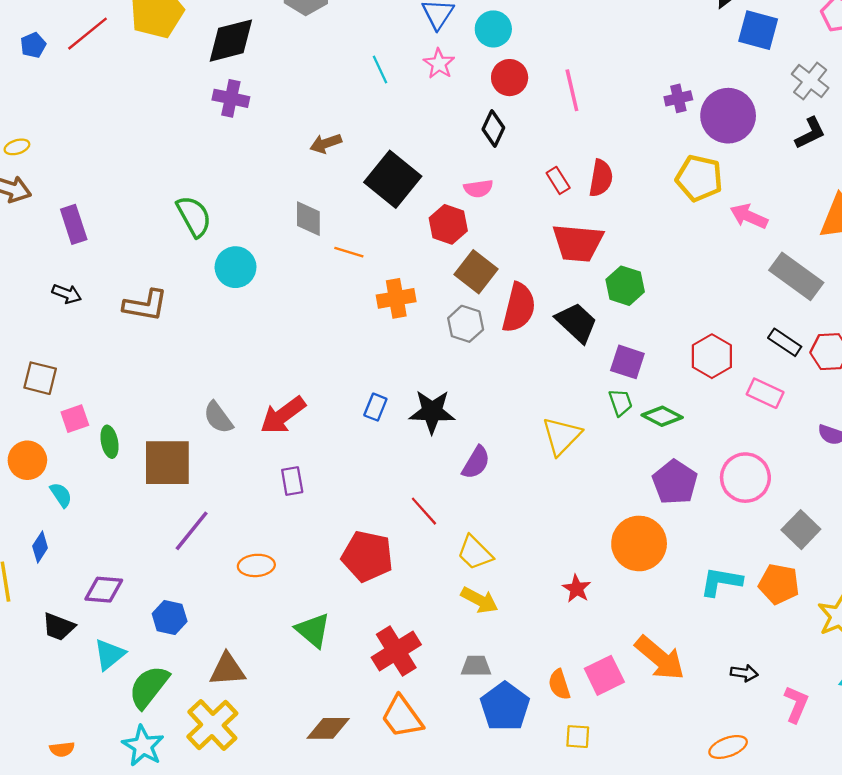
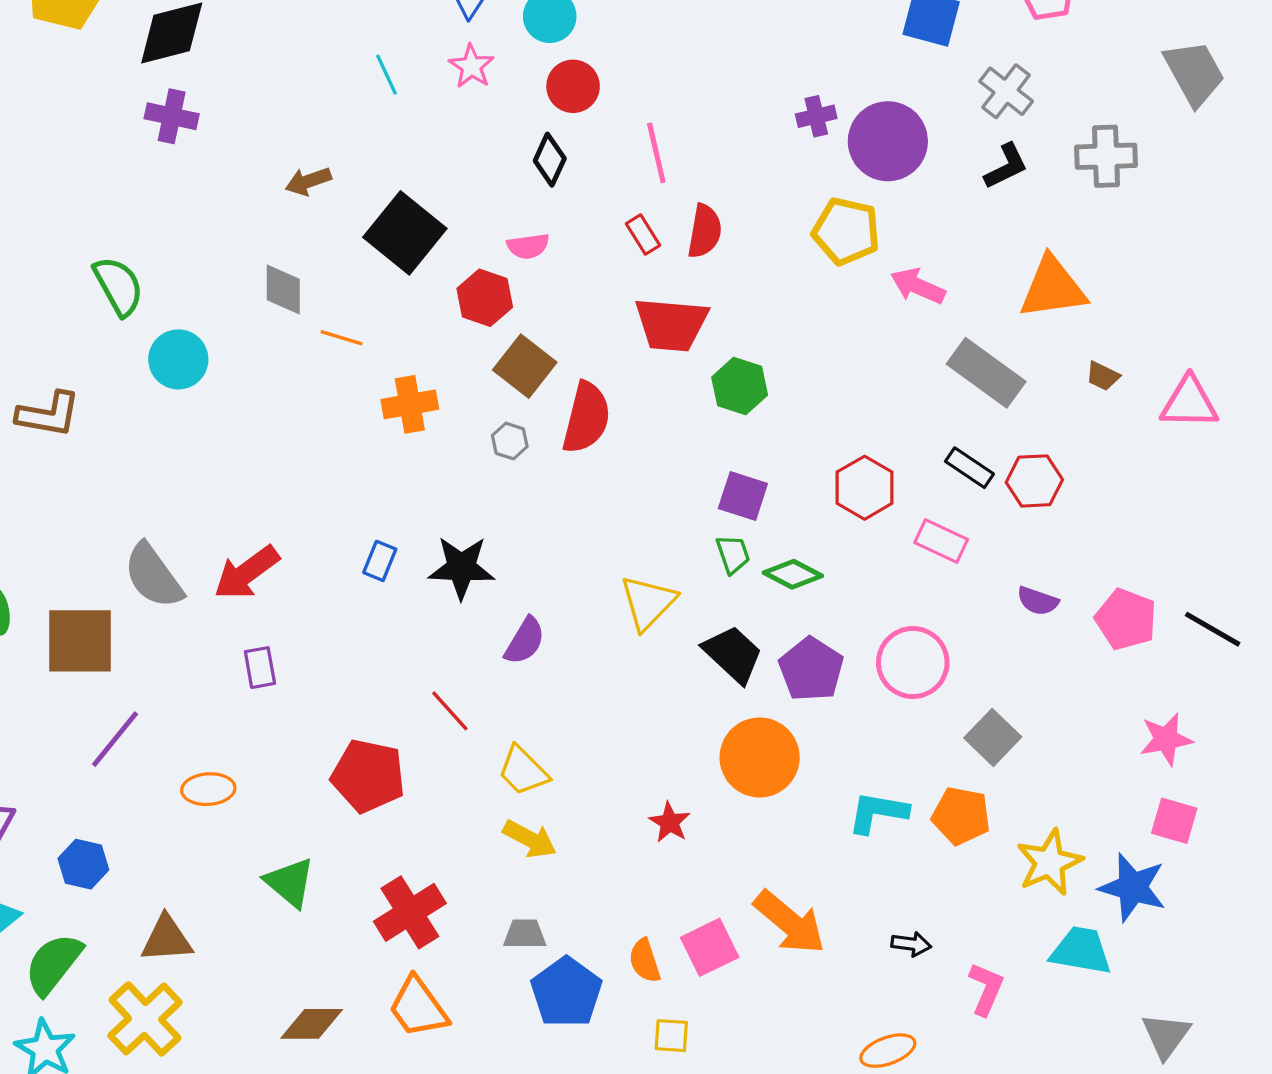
pink line: (572, 90) -> (656, 153), moved
black trapezoid: (577, 323) -> (733, 654), moved
gray hexagon: (466, 324) -> (510, 441), size x0.7
gray semicircle: (218, 417) -> (153, 576), size x1.4

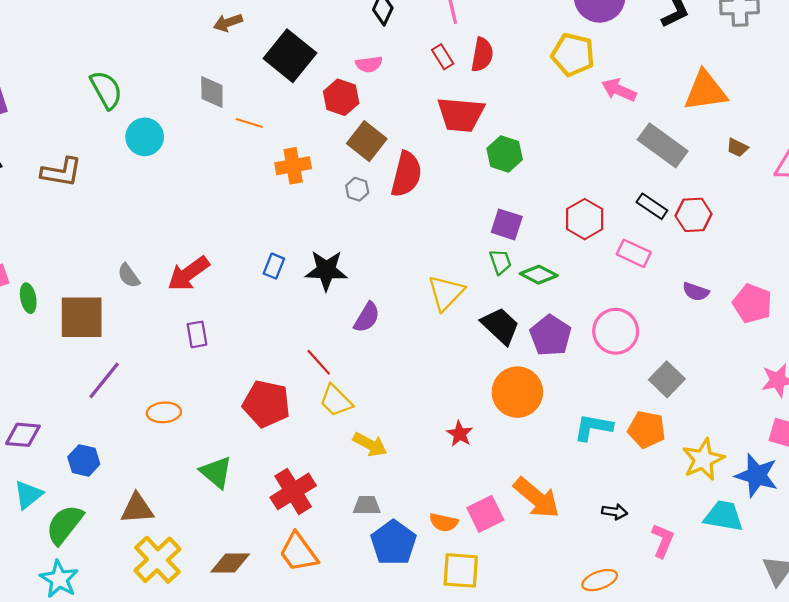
gray semicircle: (153, 576) -> (129, 276), size x0.6
yellow trapezoid: (523, 771) -> (336, 401), moved
orange semicircle: (645, 961) -> (444, 522), turned -60
yellow cross: (145, 1019) -> (157, 560), moved
yellow square: (671, 1036) -> (461, 570), size x1.6

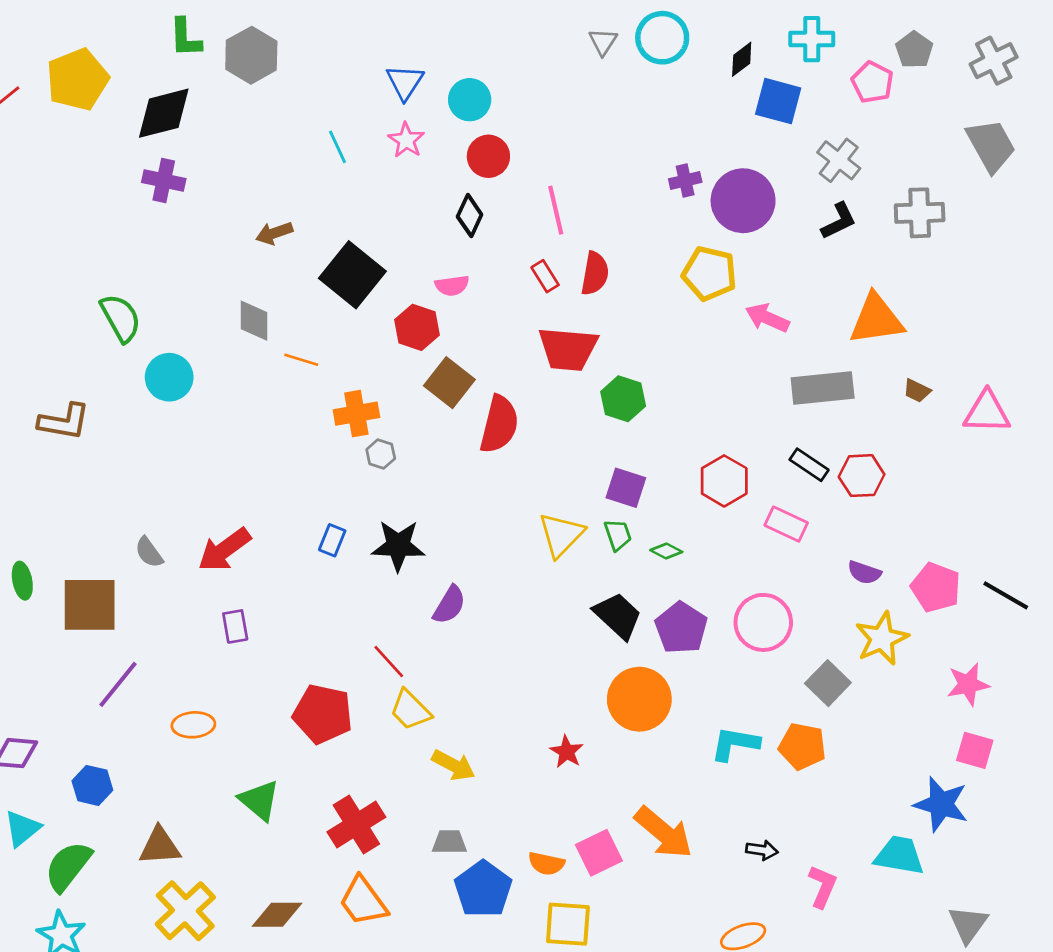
gray rectangle: (663, 145) -> (823, 388), turned -42
gray hexagon: (357, 189) -> (381, 454), moved
green diamond: (539, 275) -> (666, 551), size x0.7
yellow triangle: (446, 293) -> (561, 535), moved
yellow star: (703, 459) -> (882, 639), moved

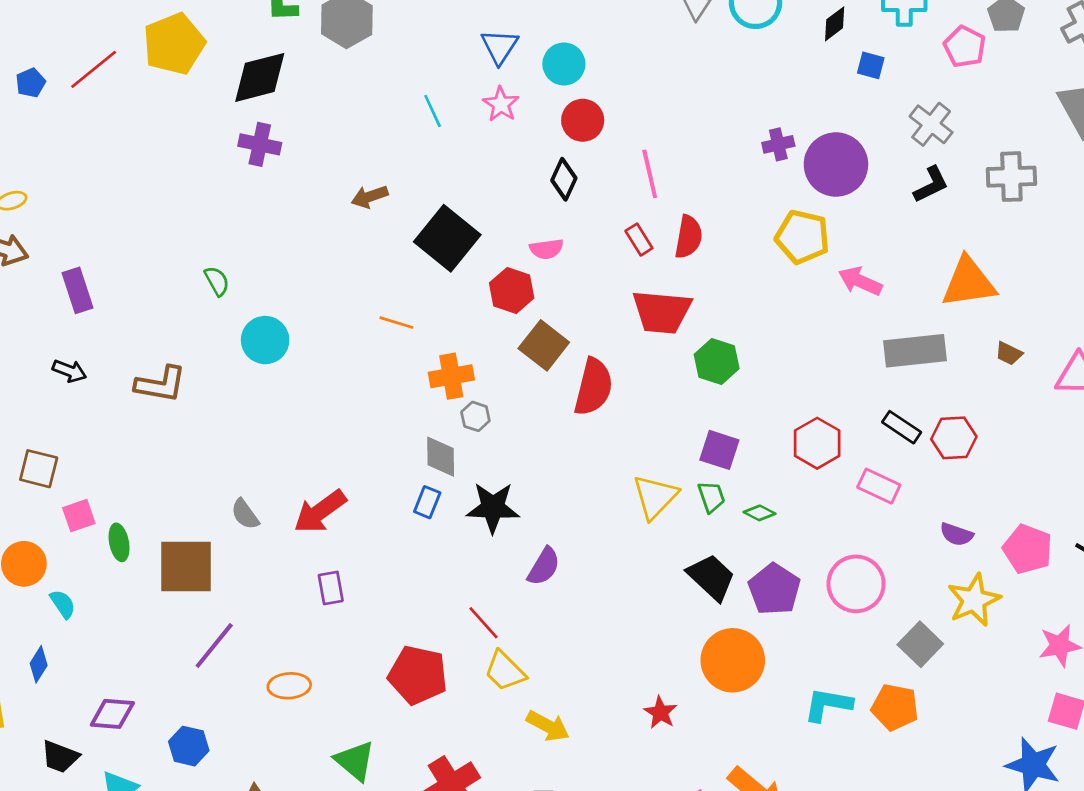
blue square: (778, 101) -> (871, 65), size x0.6
green semicircle: (121, 318) -> (217, 281), size x0.6
gray diamond: (254, 321) -> (441, 457), moved

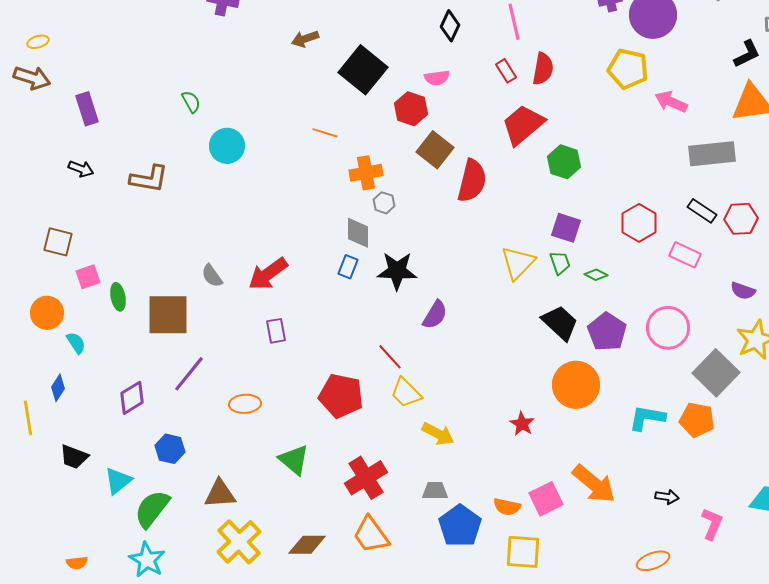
black L-shape: (931, 185) -> (747, 54), moved
red trapezoid: (662, 312) -> (523, 125), turned 135
gray square: (920, 644) -> (716, 373), size x1.4
purple diamond: (112, 714) -> (132, 398), moved, turned -36

